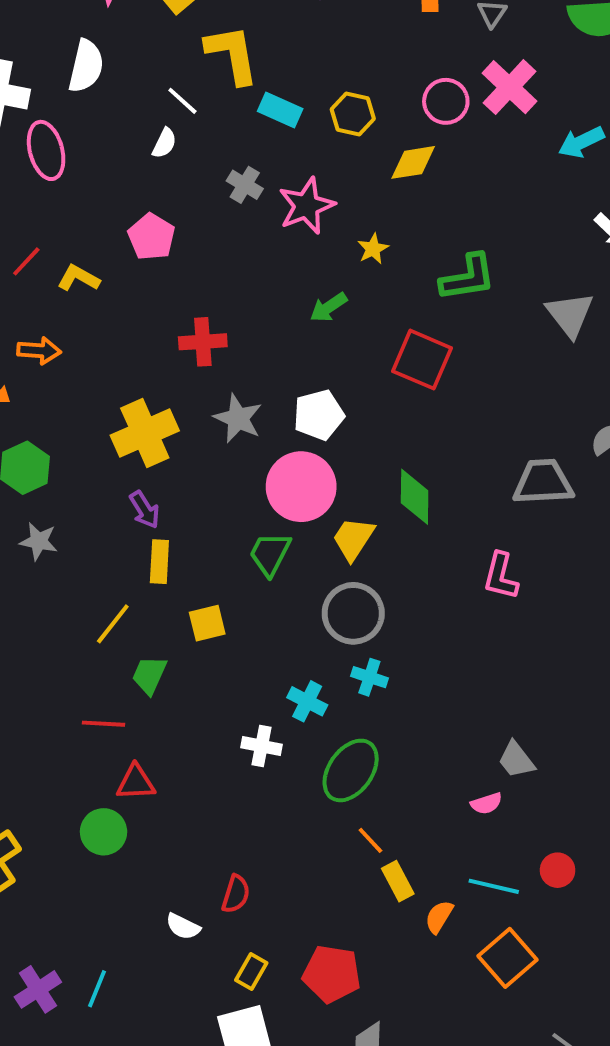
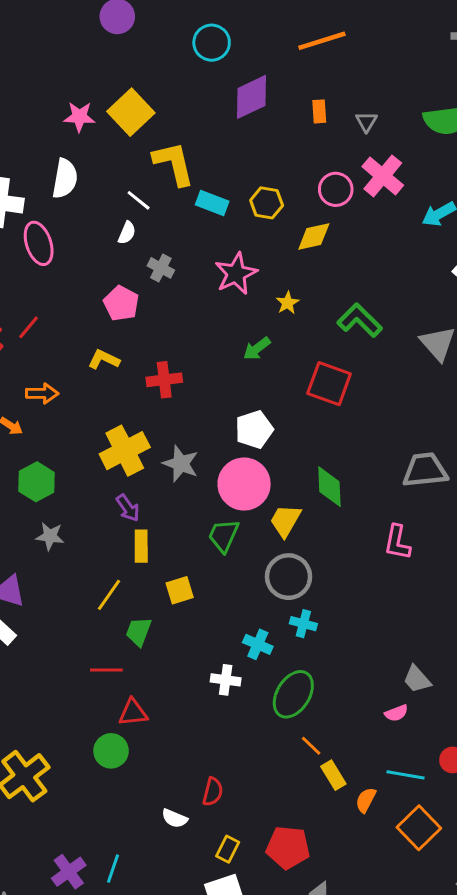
gray cross: (245, 185) -> (161, 268), moved
green L-shape: (468, 277) -> (360, 320), turned -123
yellow L-shape: (78, 278) -> (104, 359), moved
gray star: (238, 418) -> (181, 464), moved

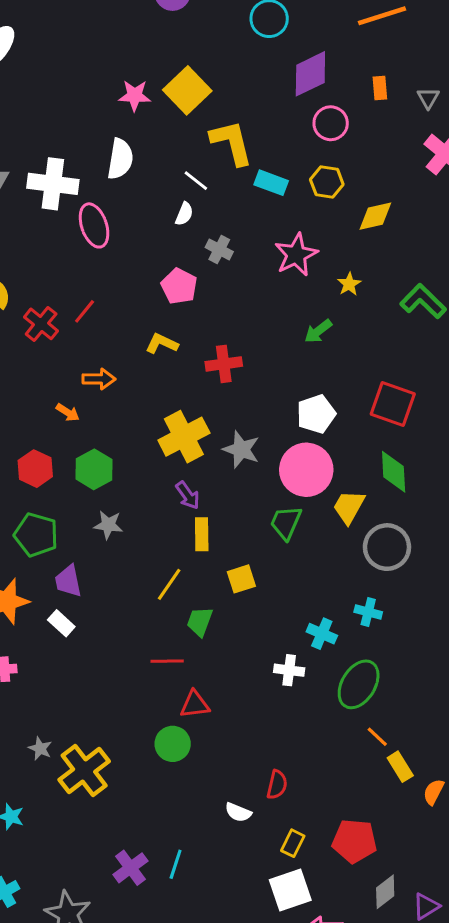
pink circle: (336, 189) -> (331, 123), moved
red square: (329, 384) -> (393, 404), moved
gray circle: (288, 577) -> (387, 547), moved

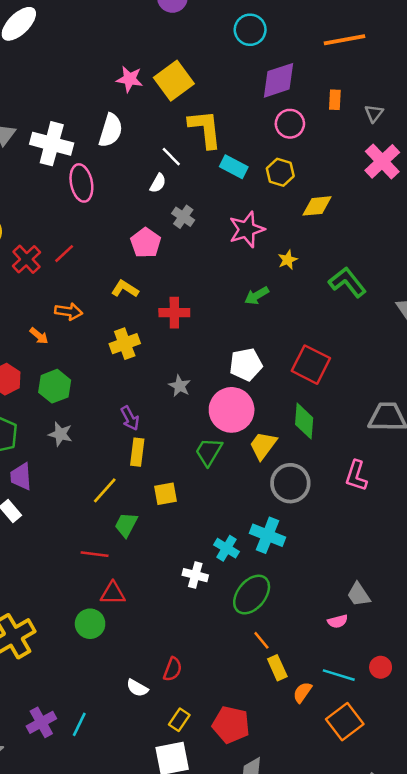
yellow cross: (184, 437) -> (125, 344), moved, size x0.7
gray star: (241, 449) -> (180, 386), size x0.7
cyan cross: (368, 612) -> (268, 535), size x1.5

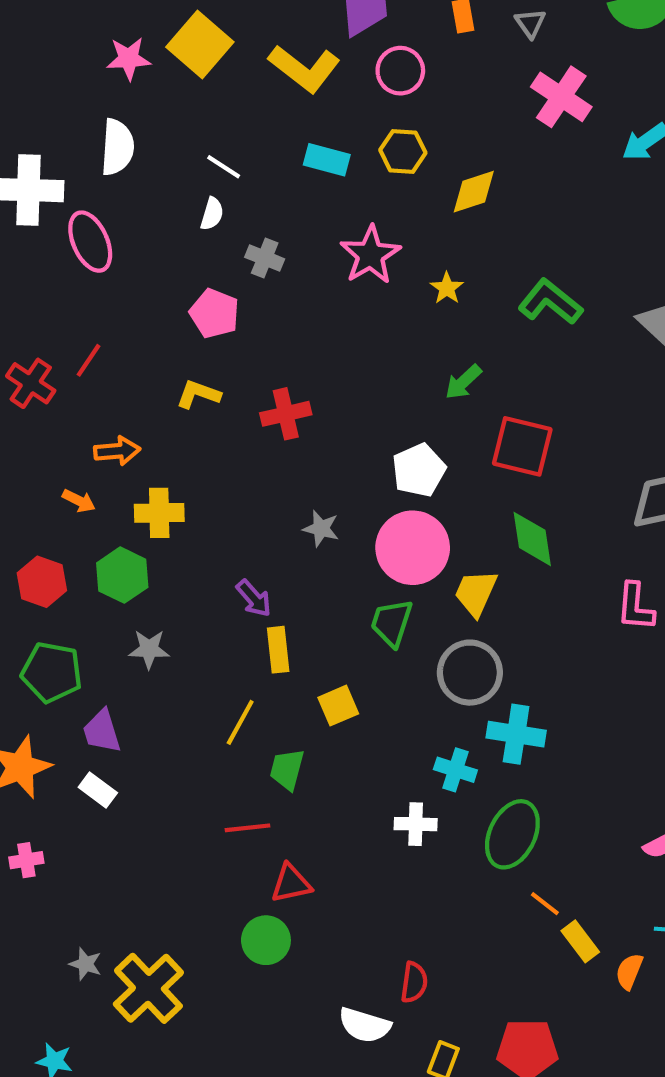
yellow L-shape: (205, 129) -> (304, 69), moved, turned 147
green arrow: (257, 296) -> (463, 382), moved
yellow cross: (125, 344) -> (159, 513), moved, turned 32
gray circle: (290, 483) -> (470, 673), moved
white semicircle: (137, 688) -> (365, 1025), size x1.4

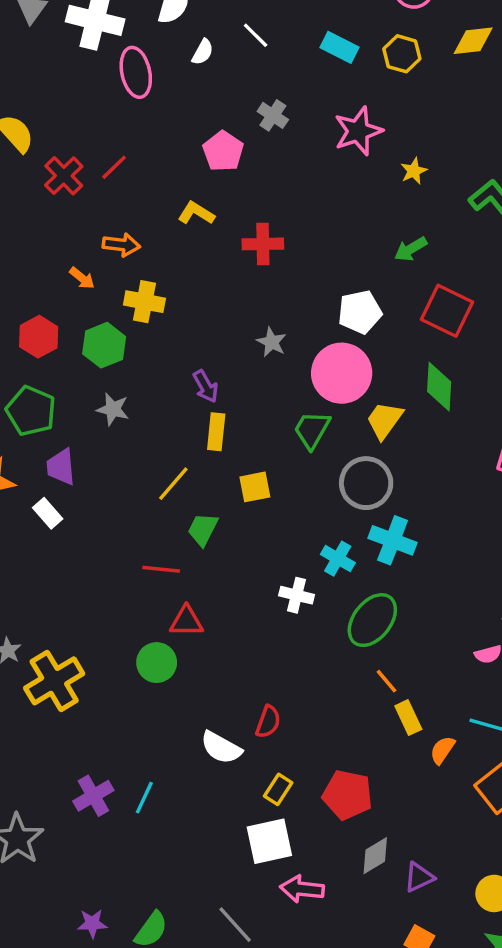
yellow diamond: (474, 192) -> (473, 41), moved
white semicircle: (212, 214) -> (203, 52), moved

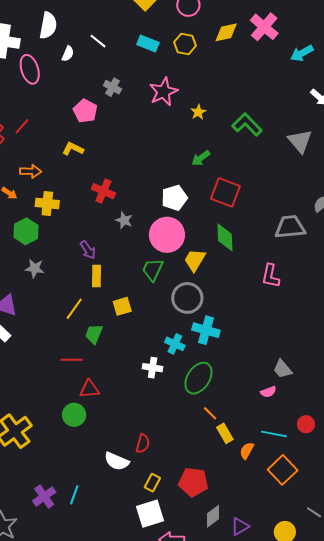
red cross: (263, 244) -> (103, 191), moved, turned 30

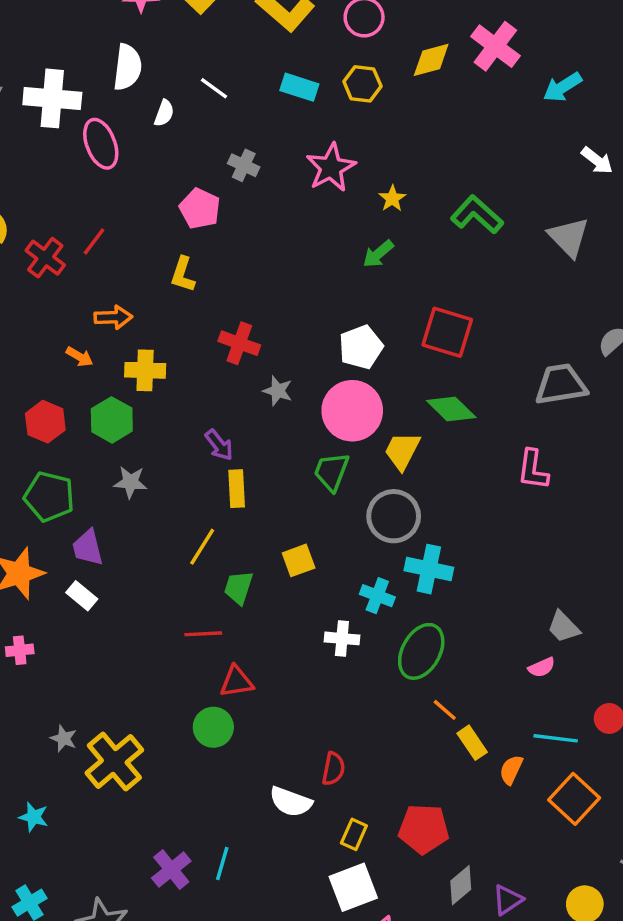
yellow L-shape: (73, 149) -> (183, 274), turned -95
green arrow: (201, 158) -> (378, 254), moved
green diamond: (225, 237) -> (451, 409), turned -40
yellow square: (122, 306) -> (299, 560), moved

